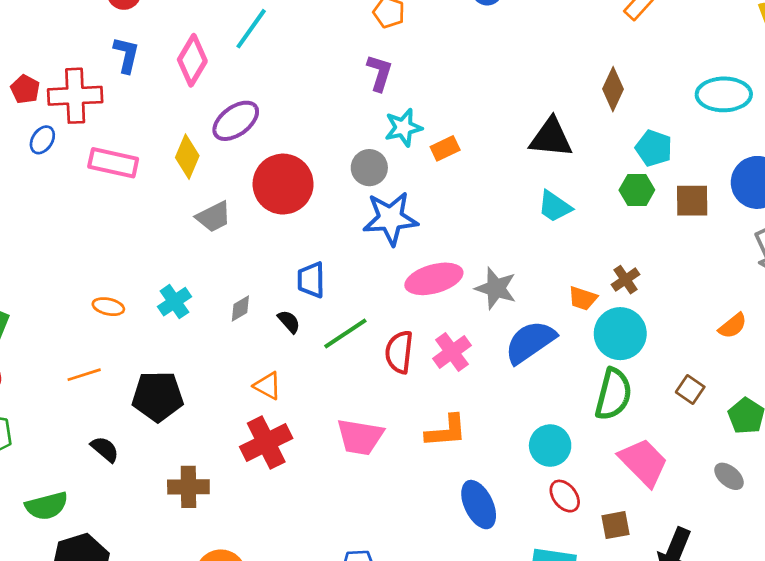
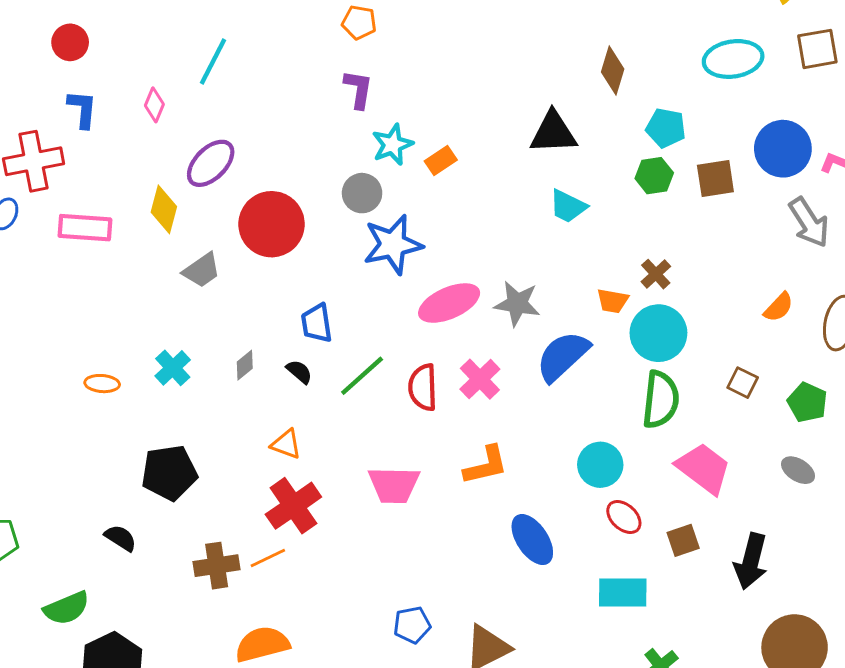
pink diamond: (192, 60) -> (154, 105), size x0.6
orange line: (84, 375) -> (268, 558), moved

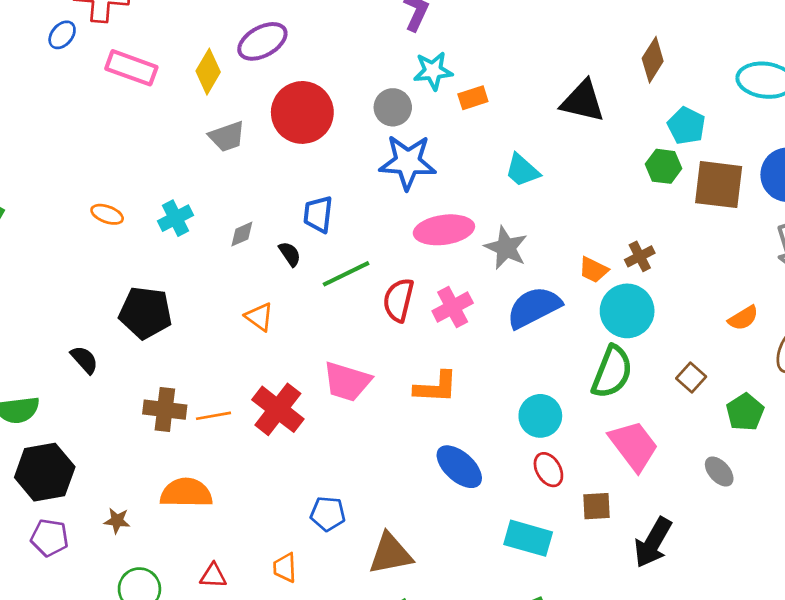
brown square: (715, 179) -> (719, 185), size x1.4
cyan trapezoid: (568, 206) -> (522, 170), moved
red cross: (293, 506) -> (278, 409), moved, turned -33
blue ellipse: (532, 540) -> (459, 467), turned -30

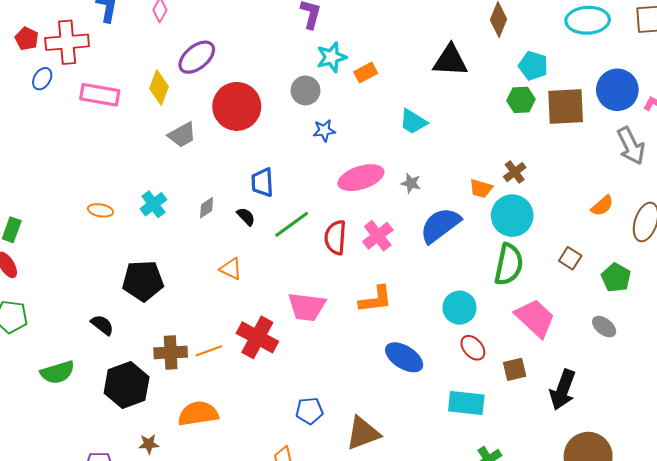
blue star: (408, 162) -> (324, 130), size x0.5
gray star: (506, 248) -> (411, 183), size x0.6
black hexagon: (45, 472) -> (127, 385), moved

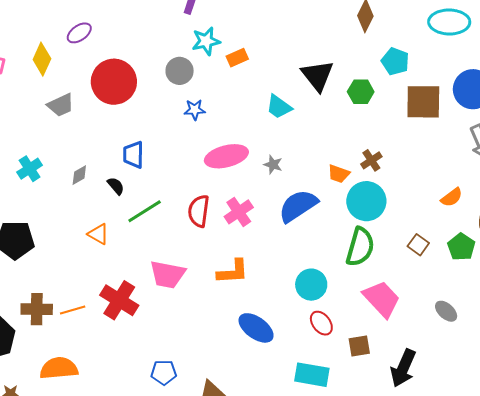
purple ellipse: (197, 57) -> (79, 33), size x0.7
black triangle: (450, 61) -> (317, 76), moved, turned 45
green hexagon: (521, 100) -> (361, 92), moved
green line: (292, 224) -> (145, 211), moved
green pentagon: (616, 278) -> (461, 247), moved

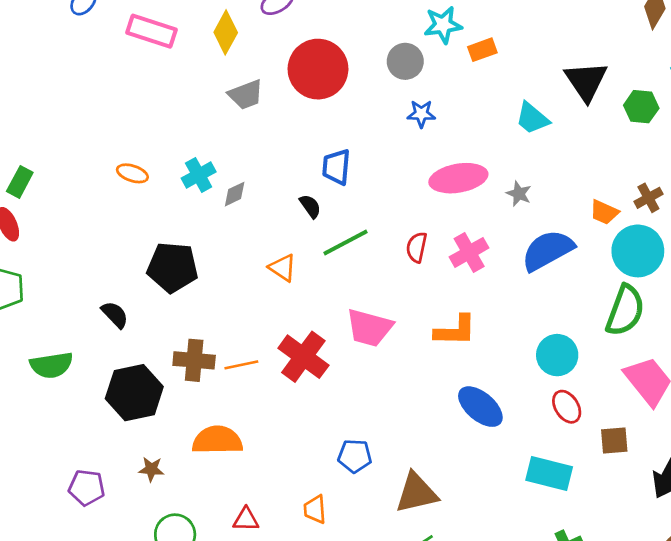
gray diamond: (79, 175) -> (235, 194), moved
red semicircle: (199, 211) -> (417, 247), size x0.7

